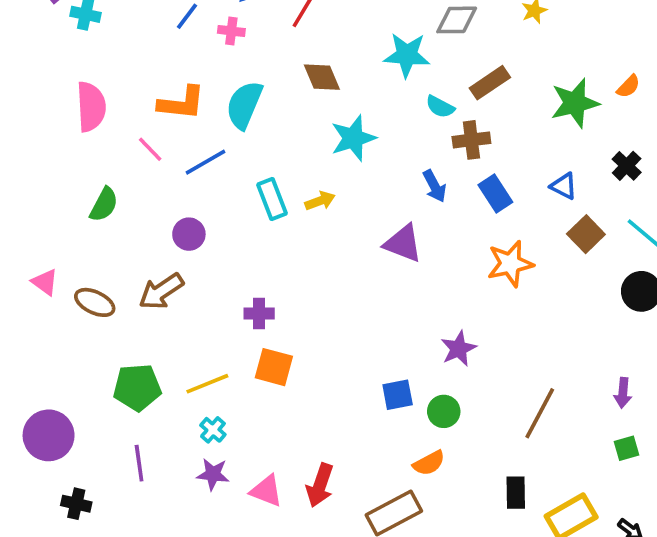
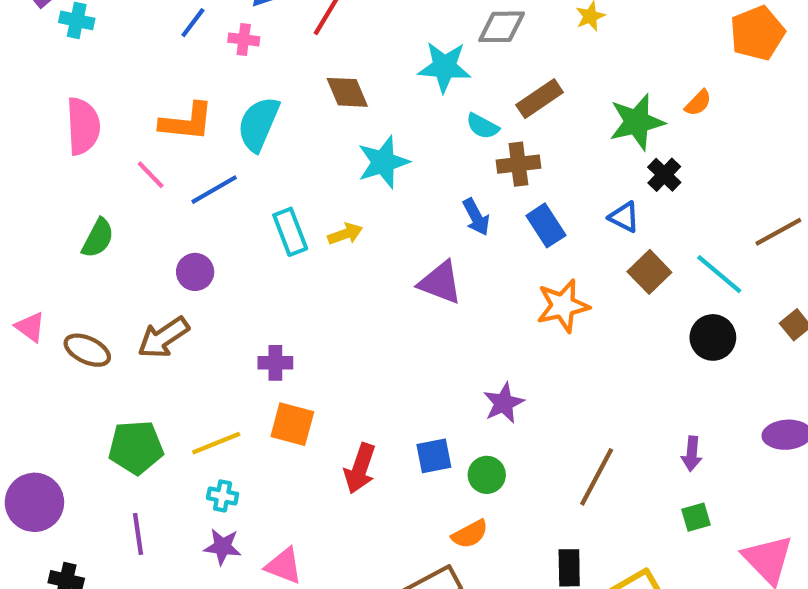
black cross: (627, 166) -> (664, 175), moved
cyan cross: (213, 430) -> (223, 496), turned -30
red arrow: (320, 485) -> (360, 469), moved

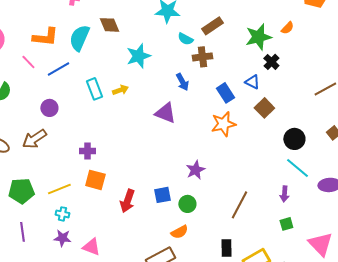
brown diamond: (347, 92) -> (109, 25), moved
blue rectangle: (546, 225) -> (225, 93), moved
cyan line: (719, 274) -> (297, 168), moved

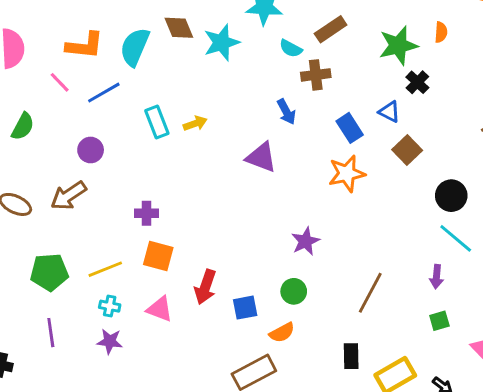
orange semicircle: (287, 28) -> (441, 32), turned -40
cyan star: (138, 56) -> (222, 43), moved
blue square: (162, 195) -> (245, 308), moved
pink triangle: (91, 247) -> (160, 309), moved

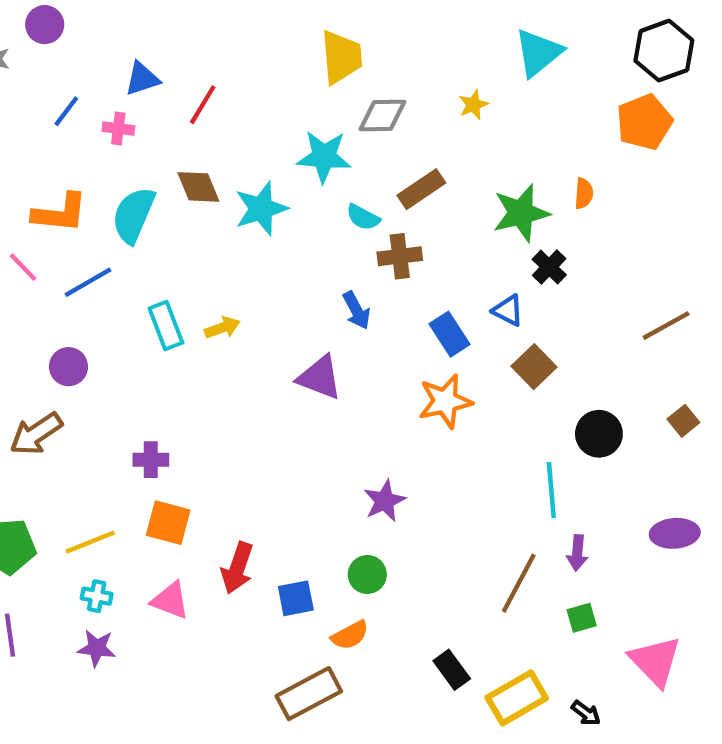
cyan line: (456, 238) -> (551, 490), moved, turned 45
brown line: (370, 293) -> (519, 583), moved
black rectangle: (351, 356) -> (452, 670), turned -35

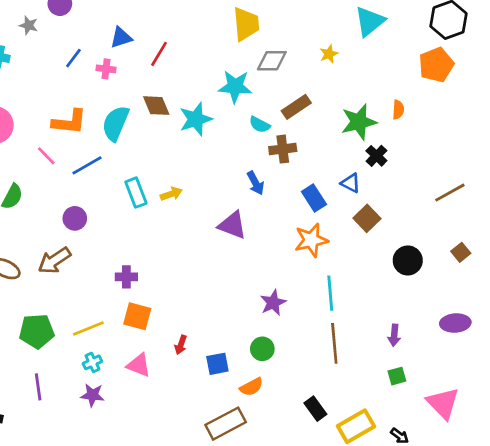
cyan line: (551, 490) -> (330, 293), moved
red arrow: (237, 568) -> (181, 345), size x0.6
brown line: (519, 583) -> (334, 343), moved, turned -33
cyan cross: (97, 596) -> (92, 362), turned -36

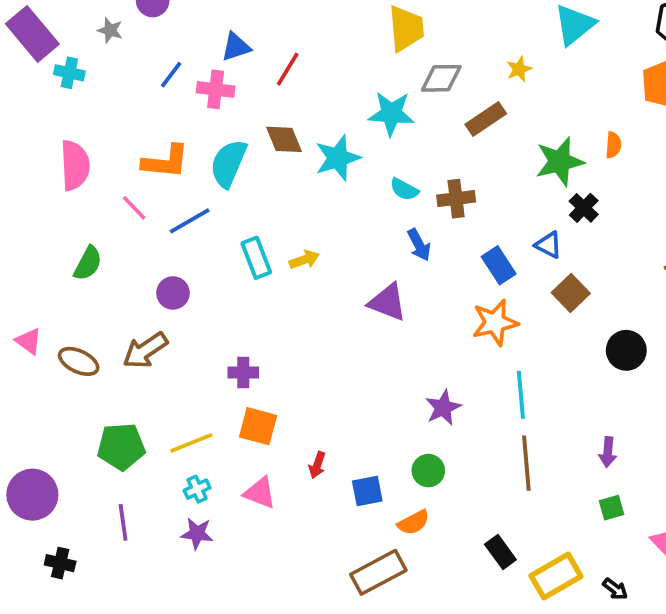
pink cross: (106, 69) -> (216, 89), size x1.4
brown rectangle: (296, 107) -> (486, 119), moved
cyan semicircle: (260, 125) -> (404, 189), moved

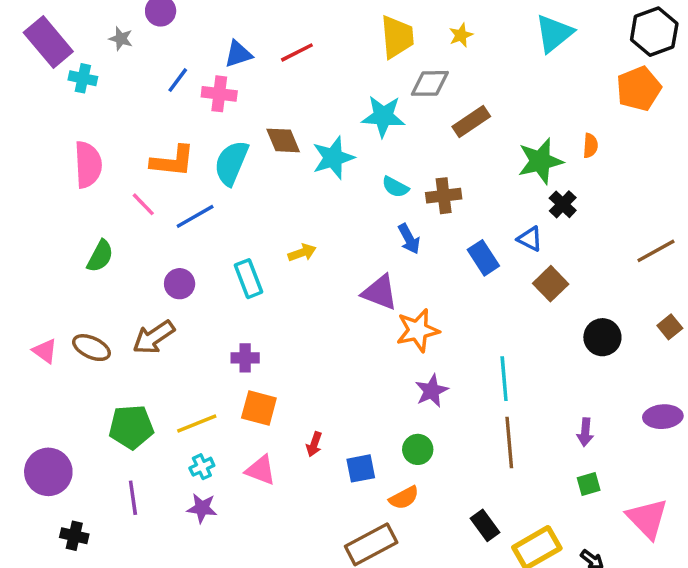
red line: (288, 69) -> (297, 52), moved, turned 32
yellow star: (519, 69) -> (461, 35), moved
cyan rectangle: (256, 258) -> (249, 279), moved
orange star: (495, 323) -> (418, 330), moved
pink triangle: (29, 341) -> (45, 351), moved

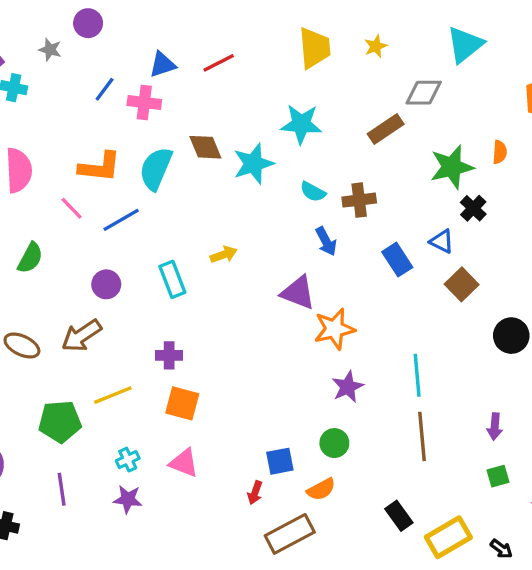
gray diamond: (430, 83) -> (424, 93), moved
yellow line: (197, 424) -> (113, 395), moved
red arrow: (314, 444) -> (255, 493), moved

